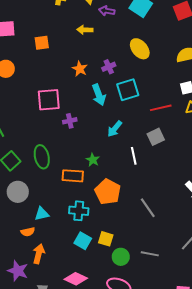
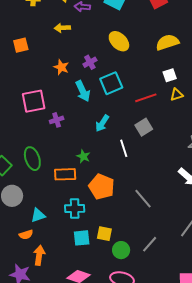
cyan square: (83, 241) -> (82, 238), turned -30
gray line: (150, 254) -> (150, 244), turned -54

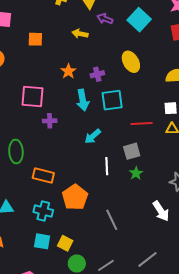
green star: (83, 156) -> (136, 173), moved

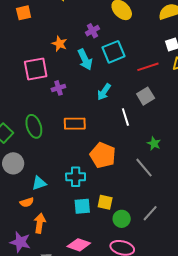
orange star: (68, 71) -> (59, 44), moved
green star: (136, 173) -> (154, 144), moved
orange rectangle: (43, 176) -> (75, 124), moved

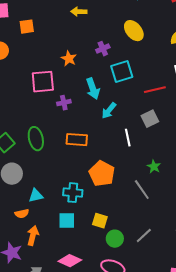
orange square: (24, 13) -> (27, 27), moved
cyan arrow: (85, 59) -> (93, 89), moved
cyan square: (82, 206) -> (67, 221), moved

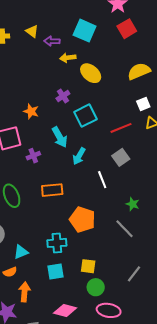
yellow arrow: (79, 12) -> (68, 58), moved
green circle: (115, 239) -> (96, 287), moved

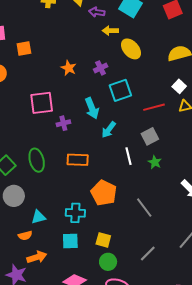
white square: (143, 104) -> (179, 86), turned -32
orange star: (31, 111) -> (69, 68), moved
green star: (133, 204) -> (155, 162), moved
orange arrow: (24, 292) -> (37, 257), turned 60

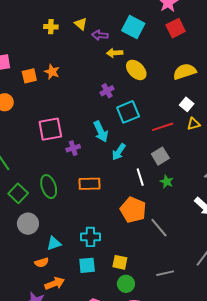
orange star: (69, 68) -> (52, 72), moved
orange pentagon: (104, 193) -> (133, 210), moved
gray line: (148, 253) -> (165, 273), turned 36

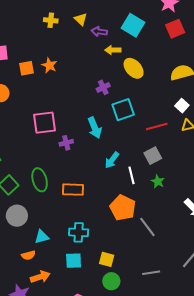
cyan arrow: (119, 152) -> (112, 160), moved
orange rectangle: (90, 184) -> (73, 190), moved

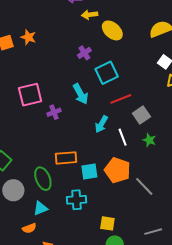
red line: (157, 126) -> (121, 99), moved
green ellipse: (40, 180) -> (43, 179), moved
cyan square: (74, 261) -> (89, 172), moved

